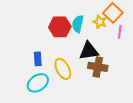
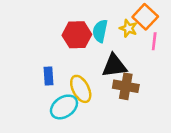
cyan ellipse: (38, 83) -> (64, 107), moved

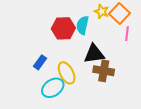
yellow star: (128, 28) -> (102, 11), moved
blue rectangle: (49, 76) -> (40, 62), turned 40

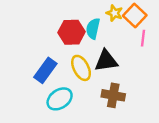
blue rectangle: (40, 62) -> (45, 70), size x1.5
brown cross: (104, 71) -> (113, 95), moved
yellow ellipse: (67, 73) -> (81, 68), moved

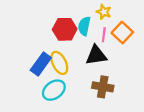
orange square: (135, 15) -> (122, 33), moved
pink line: (143, 38) -> (104, 35), moved
yellow ellipse: (81, 68) -> (59, 63), moved

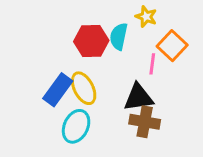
pink line: (104, 35) -> (152, 64), moved
black triangle: (96, 55) -> (139, 97), moved
cyan ellipse: (54, 90) -> (76, 126), turned -30

